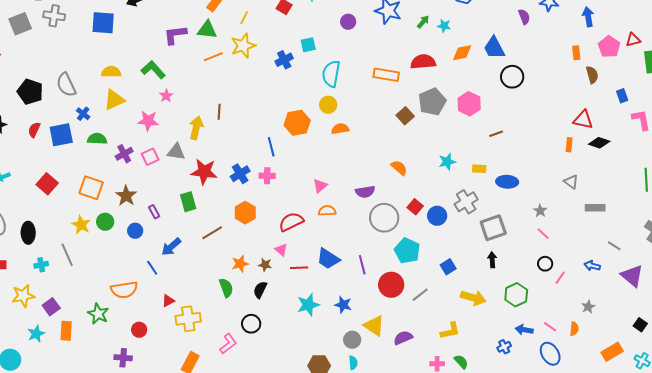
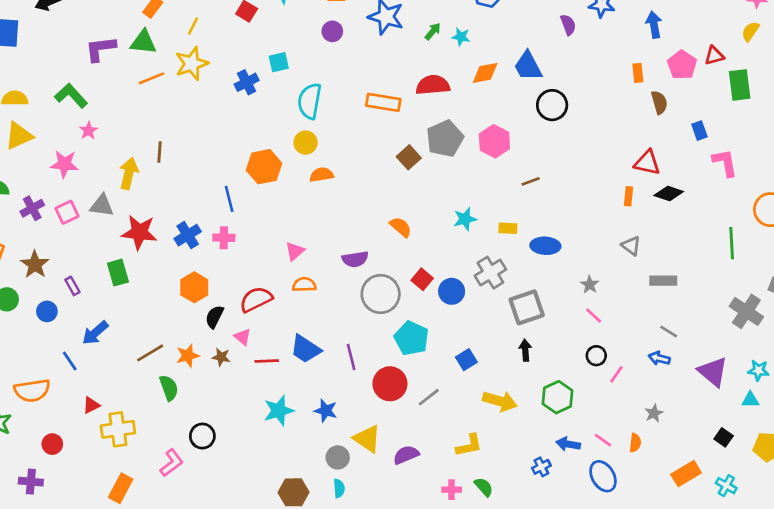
brown line: (212, 233) -> (150, 353), moved
gray line: (614, 246) -> (669, 332), moved
black semicircle: (260, 290) -> (214, 317), moved

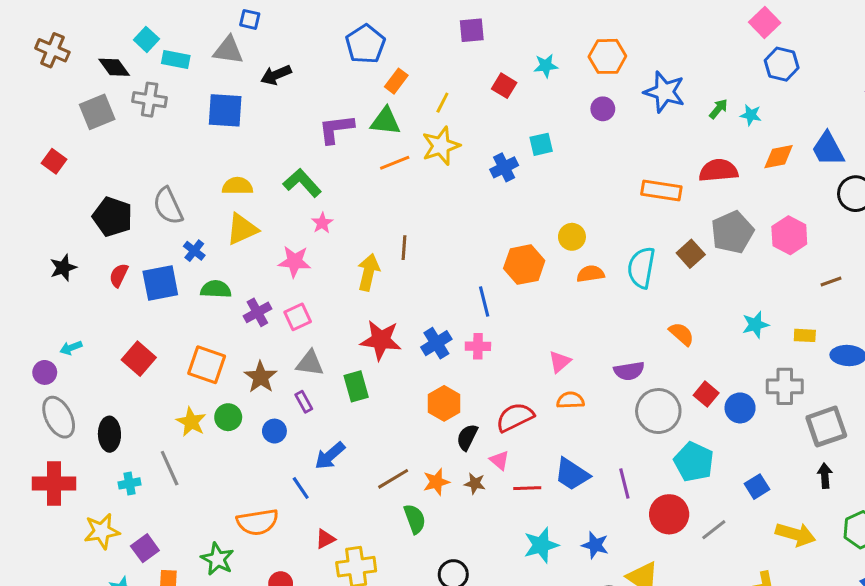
cyan semicircle: (310, 101) -> (641, 268), moved
gray triangle: (102, 206) -> (310, 363), moved
gray cross: (490, 273) -> (785, 386), turned 32

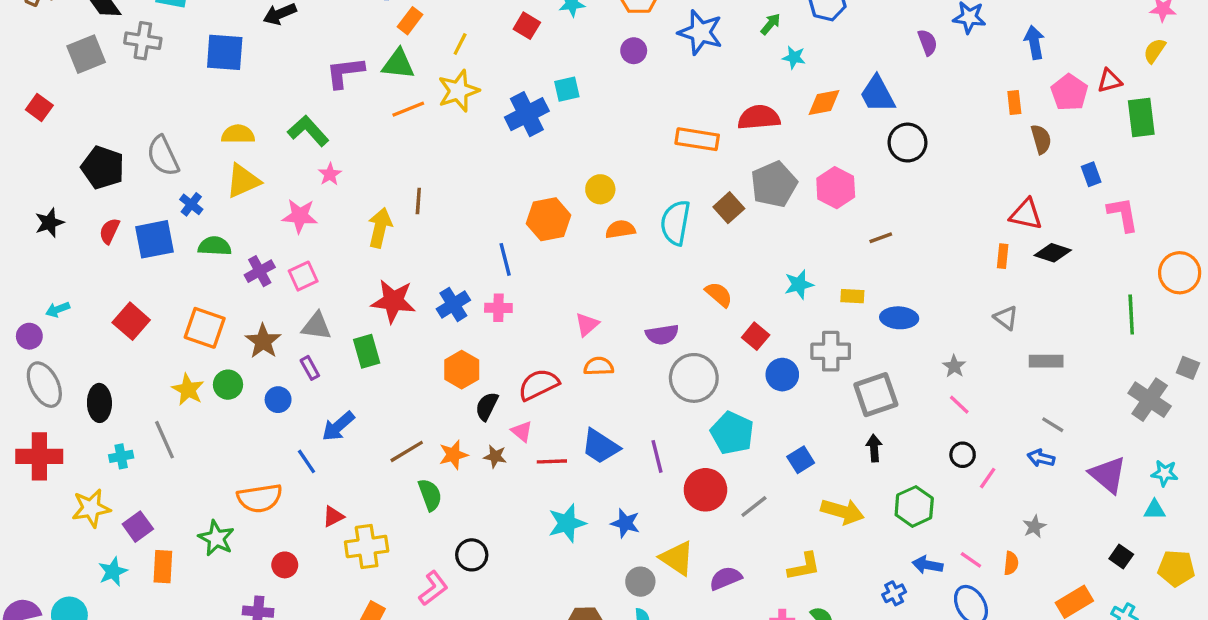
green arrow: (718, 109) -> (771, 24), moved
blue cross: (504, 167) -> (527, 114), size x1.4
red square: (706, 394) -> (756, 336), moved

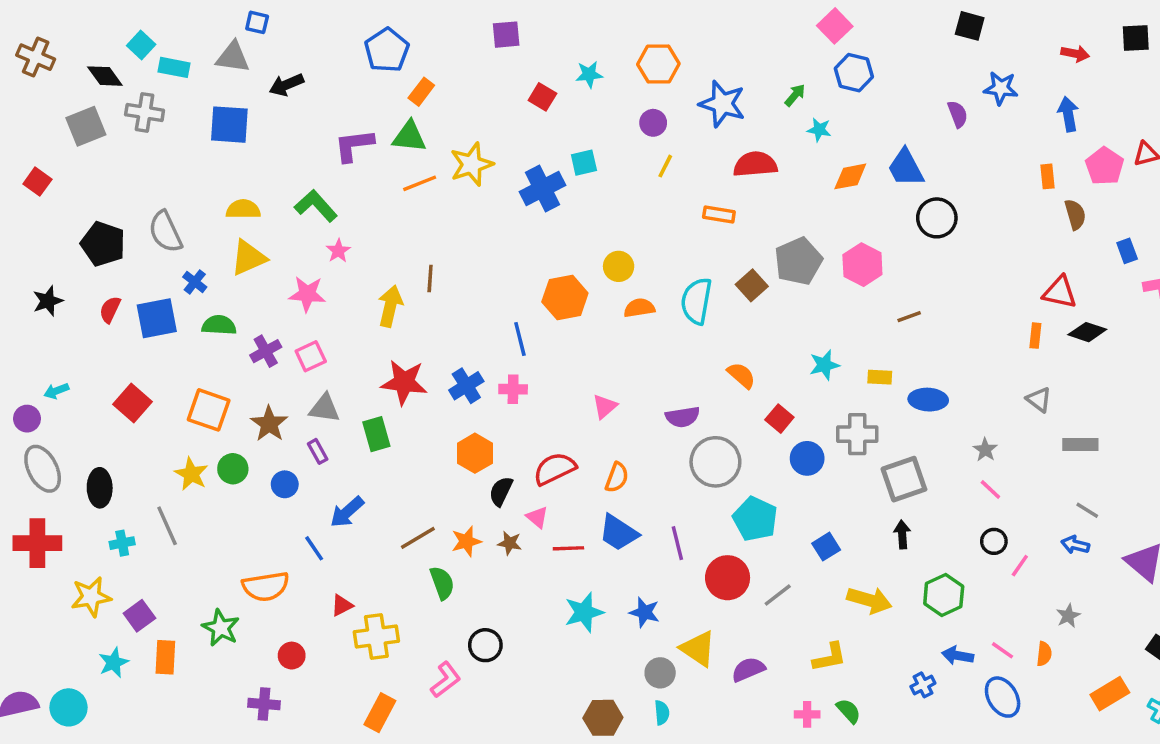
yellow line: (460, 44) -> (665, 166), moved
red semicircle: (759, 117) -> (755, 164), moved
orange rectangle: (697, 139) -> (719, 214), size x0.7
orange semicircle: (599, 366) -> (617, 477), moved, turned 112

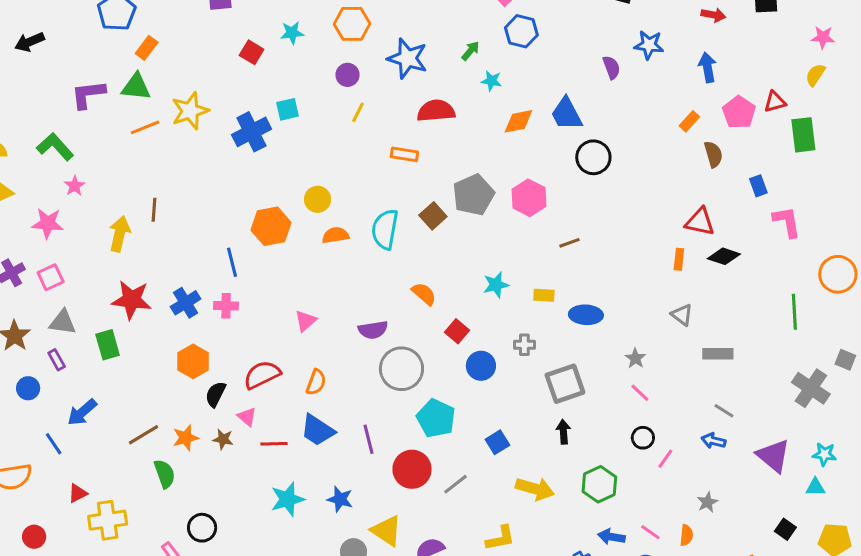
orange rectangle: (1048, 176) -> (689, 121), turned 48
gray cross: (857, 434) -> (524, 345), size x0.6

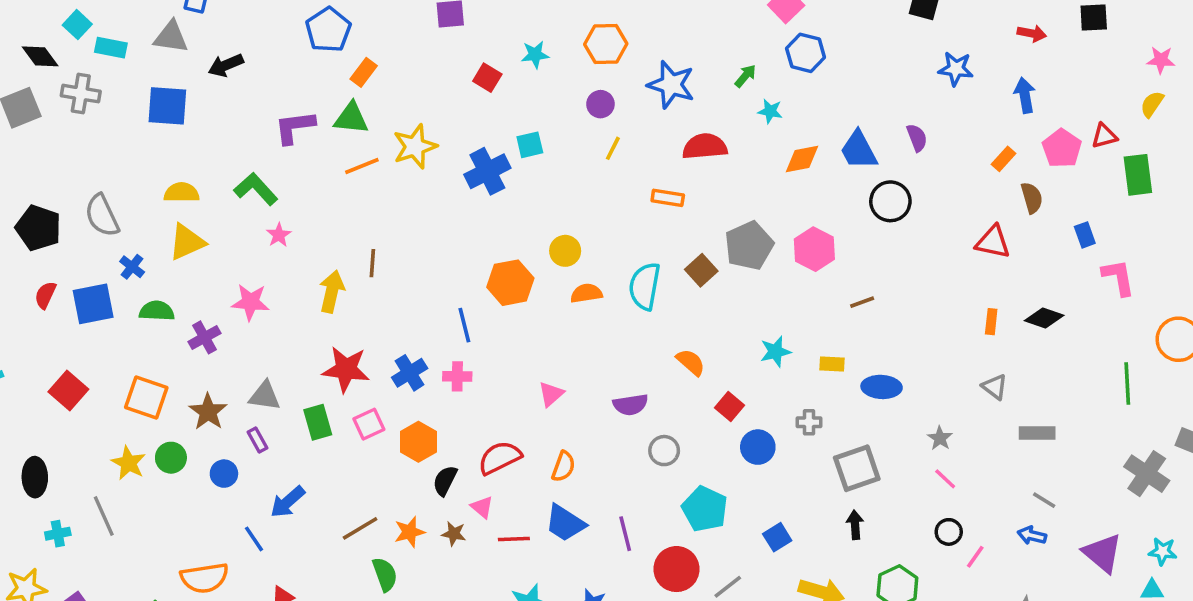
purple semicircle: (611, 67) -> (917, 138), moved
red triangle: (700, 222) -> (993, 242), moved
pink star: (48, 223) -> (250, 302), moved
pink square: (51, 277) -> (369, 424), moved
gray circle: (401, 369) -> (664, 451), size x0.6

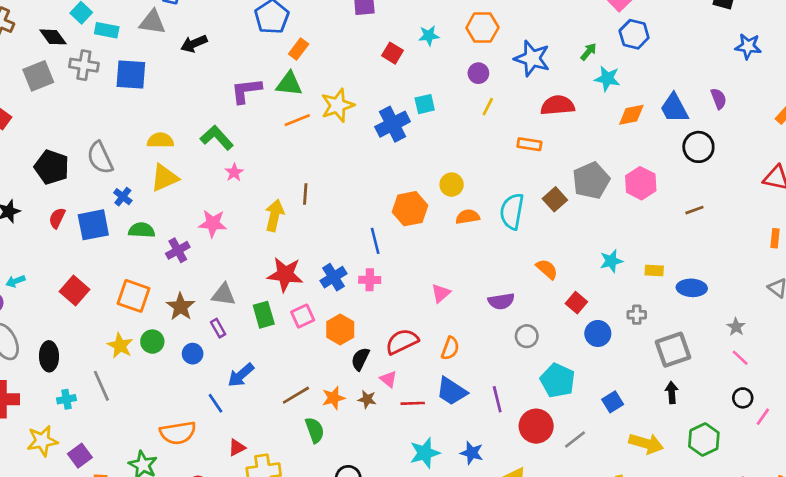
blue square: (167, 106) -> (131, 75), moved
cyan star: (770, 111) -> (607, 79), size x1.4
brown line: (862, 302) -> (694, 210), moved

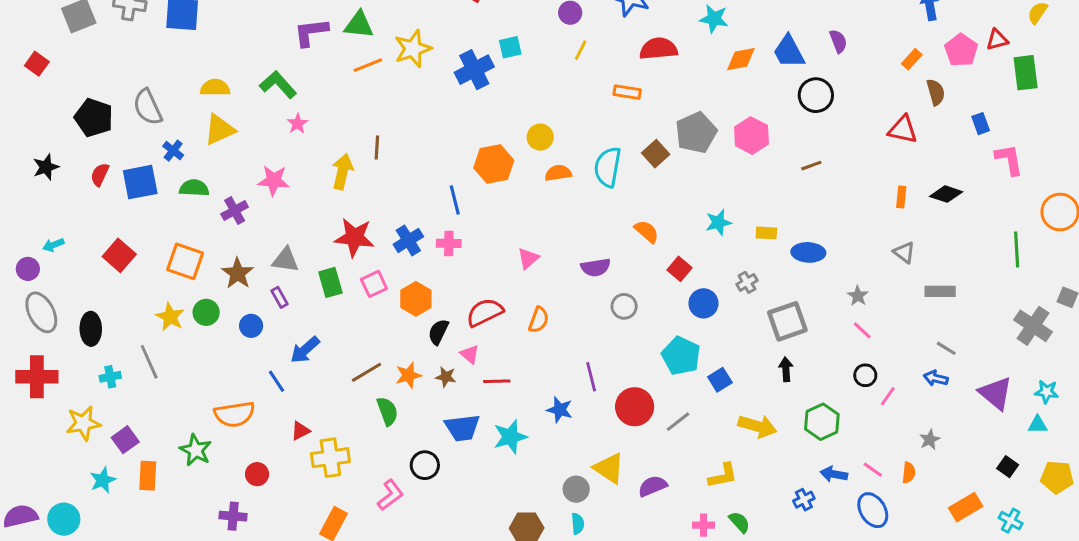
gray cross: (637, 315) -> (747, 282), turned -30
cyan pentagon: (558, 380) -> (681, 356), moved
blue trapezoid: (452, 391) -> (462, 428), moved, turned -40
blue star: (472, 453) -> (560, 410), moved

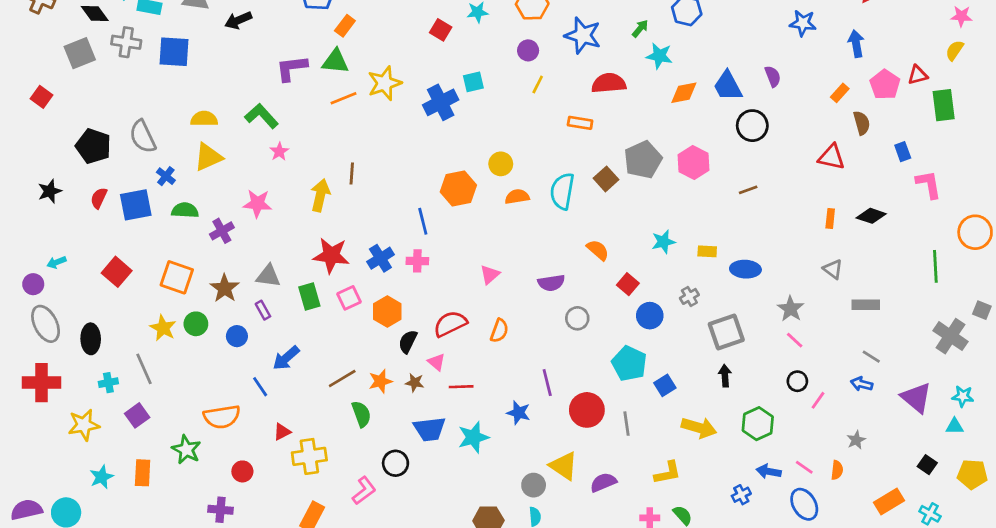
gray star: (858, 296) -> (791, 309), size x1.4
gray line: (678, 422) -> (627, 424), turned -60
purple square: (125, 440) -> (137, 415), moved

